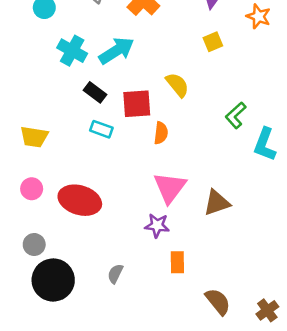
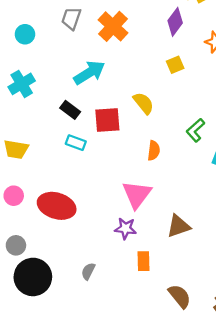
cyan cross: (72, 51) -> (22, 84), moved, turned 30
orange semicircle: (161, 133) -> (154, 151), moved
brown triangle: (217, 203) -> (178, 226), moved

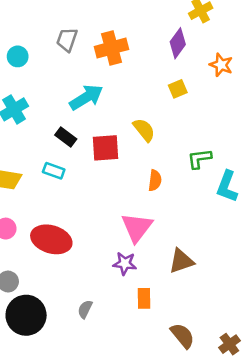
orange cross: (113, 26) -> (112, 48), turned 32
green L-shape: (195, 130) -> (199, 159), turned 35
cyan rectangle: (76, 143) -> (54, 171), moved

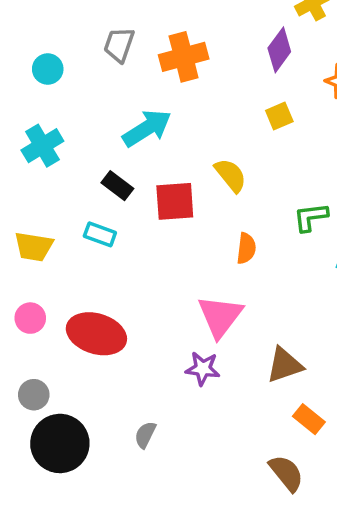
orange rectangle: (144, 298) -> (309, 419), moved, turned -50

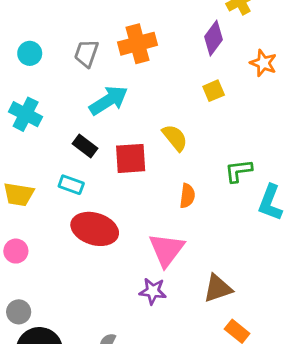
gray trapezoid: (119, 45) -> (86, 53), moved
cyan cross: (42, 146) -> (26, 114), turned -32
red ellipse: (96, 334) -> (95, 229), moved

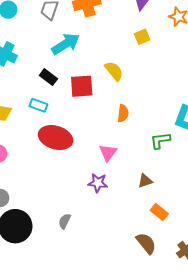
green L-shape: (238, 171) -> (160, 141), moved
pink triangle: (167, 250) -> (108, 153), size x0.7
brown triangle: (218, 288) -> (145, 181), size x0.7

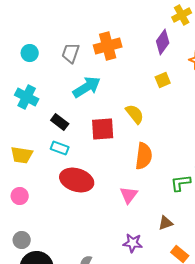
black rectangle: (48, 77) -> (60, 122), moved
orange semicircle: (123, 113) -> (144, 156), size x1.5
purple star: (98, 183) -> (133, 243), moved

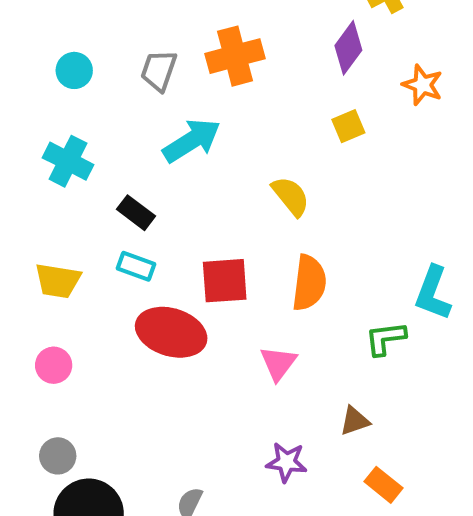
red square: (103, 129) -> (225, 281), moved

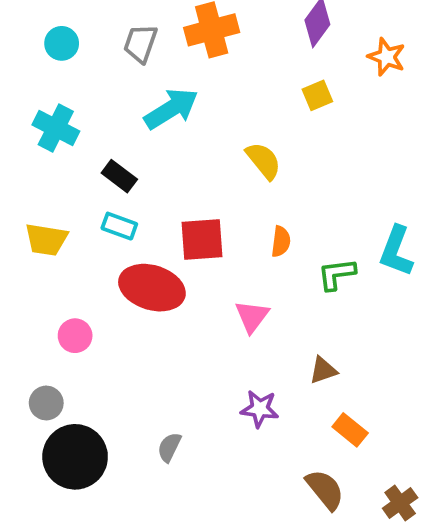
orange semicircle: (309, 283) -> (281, 241), size x0.6
green L-shape: (385, 338) -> (337, 274), moved
pink circle: (54, 365) -> (75, 336), moved

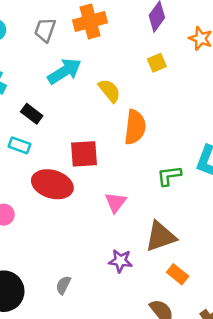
yellow semicircle: (264, 161) -> (109, 91), moved
cyan rectangle: (119, 226) -> (20, 145), moved
orange semicircle: (281, 241) -> (135, 127), moved, size x1.8
brown triangle: (323, 370) -> (161, 237), size x1.8

